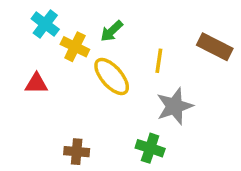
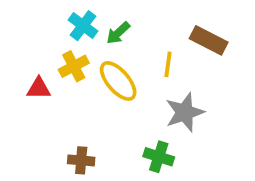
cyan cross: (45, 24) -> (83, 26), moved
yellow cross: (75, 47) -> (74, 66), moved, turned 36
brown rectangle: (215, 47) -> (209, 40), moved

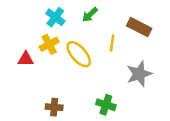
green arrow: (118, 33) -> (90, 15), moved
gray star: (185, 112) -> (139, 74), moved

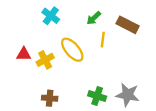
green arrow: (90, 15) -> (94, 18), moved
yellow cross: (49, 44) -> (45, 60), moved
gray star: (139, 74) -> (128, 95), moved, turned 30

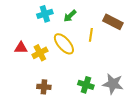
cyan cross: (51, 16) -> (45, 14), turned 35
green arrow: (94, 18) -> (70, 16), moved

